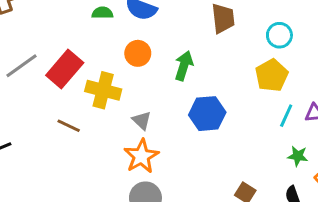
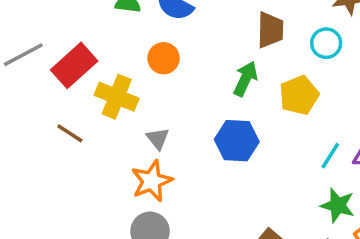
cyan circle: (279, 35) -> (326, 43), moved
green arrow: (184, 66) -> (245, 79), moved
yellow pentagon: (272, 75) -> (299, 95), moved
green star: (298, 156) -> (338, 205), size x1.4

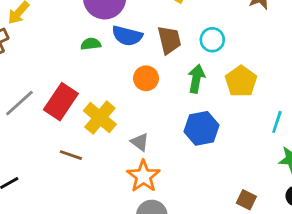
brown trapezoid: (270, 30) -> (169, 40), moved
cyan circle: (326, 43) -> (212, 40), moved
orange circle: (164, 58) -> (146, 78), moved
yellow cross: (117, 97) -> (100, 118), turned 32

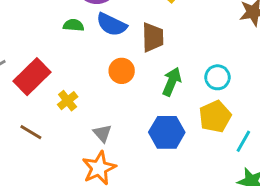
cyan circle: (212, 40) -> (217, 77), moved
yellow pentagon: (241, 81) -> (215, 117), moved
yellow cross: (100, 118) -> (68, 101), size x0.6

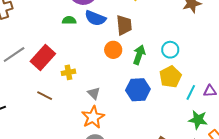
orange circle: (122, 71) -> (113, 50), moved
yellow cross: (68, 101) -> (68, 72), turned 32

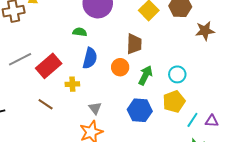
blue semicircle: (95, 18) -> (90, 58), moved, turned -105

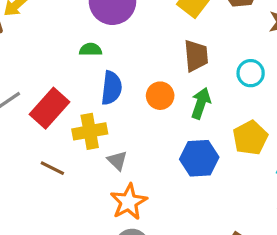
brown trapezoid: (134, 44) -> (196, 56), moved
cyan circle: (177, 74) -> (251, 73), moved
yellow cross: (72, 84) -> (90, 131), size x1.5
gray triangle: (95, 108) -> (117, 161), moved

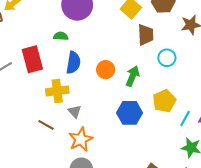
brown trapezoid: (196, 56) -> (146, 35), moved
red rectangle: (49, 108) -> (32, 59), moved, turned -60
brown line: (52, 168) -> (46, 125), moved

